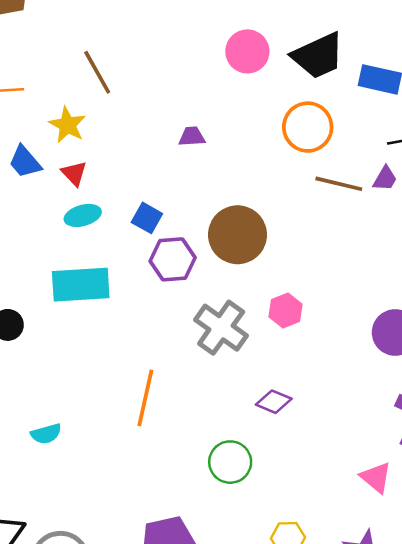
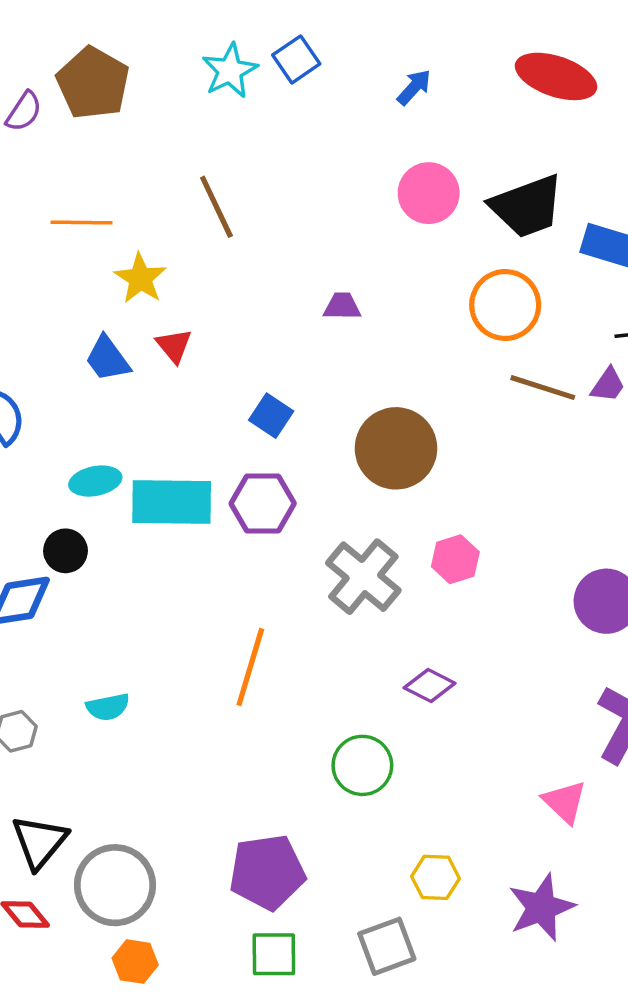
yellow star: (67, 125) -> (140, 278), moved
blue trapezoid: (25, 162) -> (108, 359), moved
cyan ellipse: (83, 215) -> (95, 481), moved
purple hexagon: (173, 259) -> (263, 503), moved

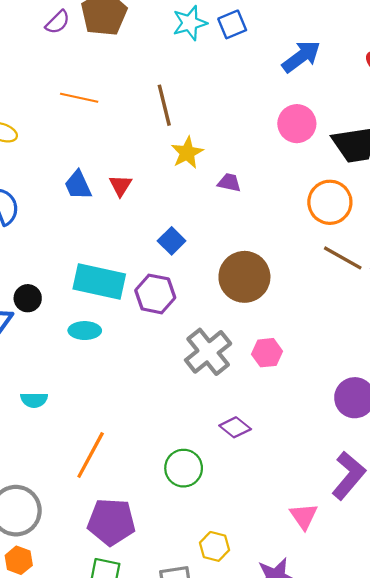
blue arrow: (414, 87) -> (301, 57), size x1.6
yellow star: (140, 278) -> (187, 153), moved
cyan ellipse: (95, 481) -> (85, 331), moved
orange line: (250, 667) -> (91, 455), moved

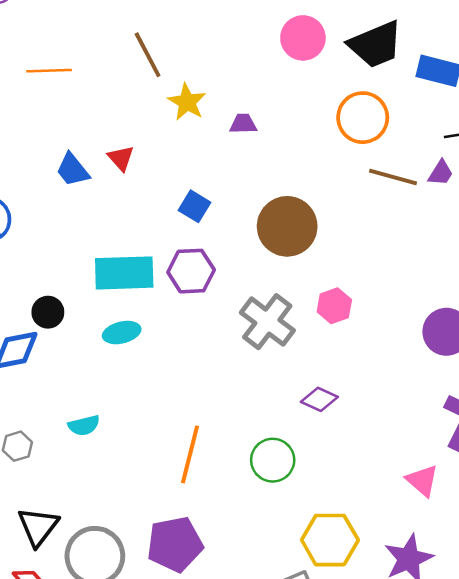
orange line: (91, 455) -> (190, 454), moved
purple pentagon: (111, 522) -> (175, 544), moved
yellow hexagon: (215, 546) -> (330, 540), size x1.6

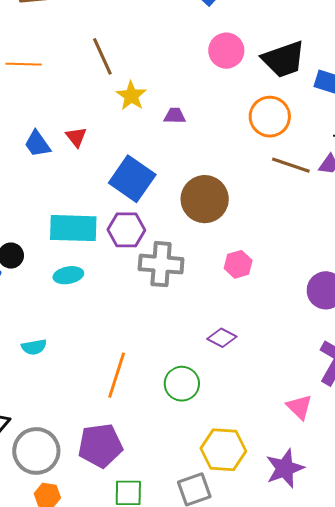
blue square: (194, 206) -> (132, 179), size x1.8
gray cross: (267, 322) -> (161, 264), moved, turned -36

